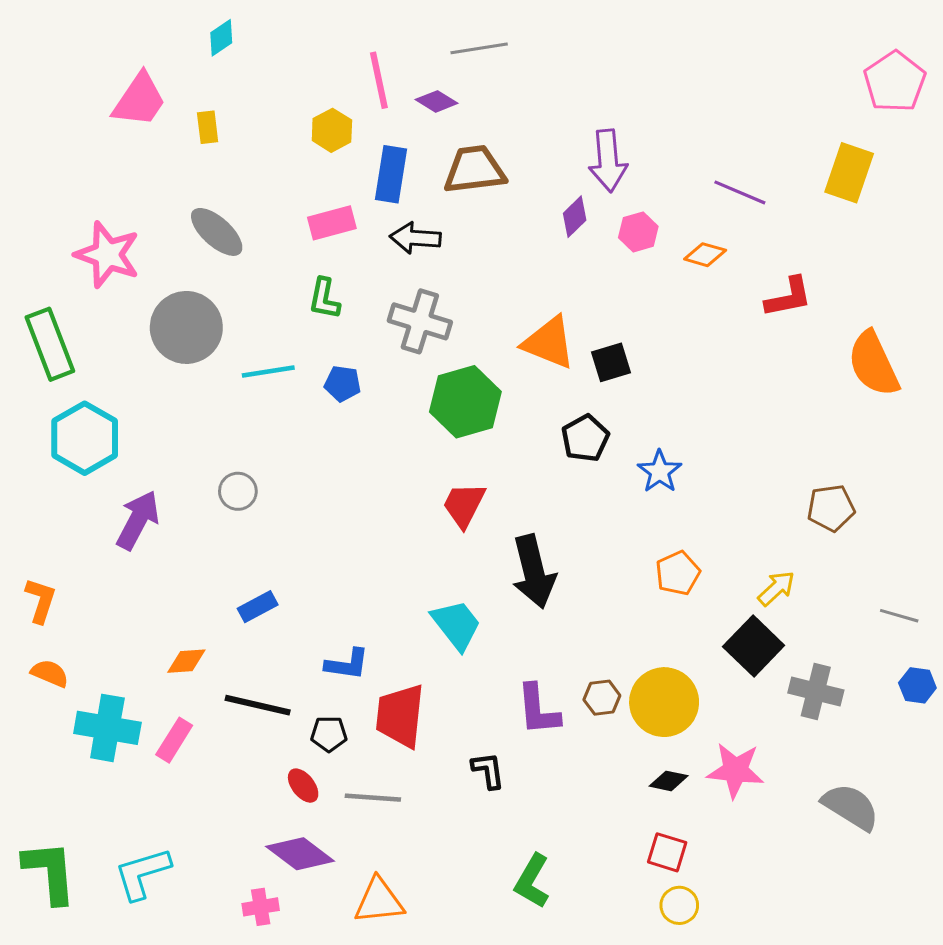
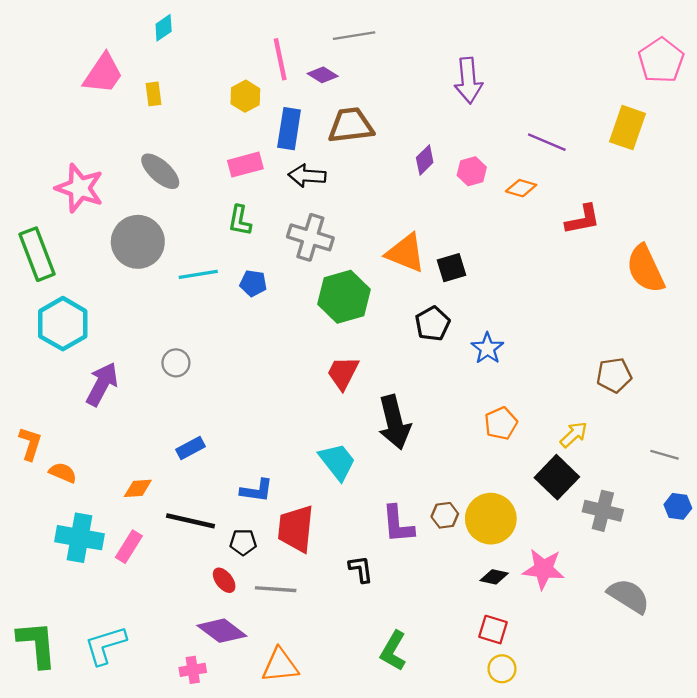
purple arrow: (608, 161) -> (468, 81), moved
orange semicircle: (50, 673) -> (63, 473), moved

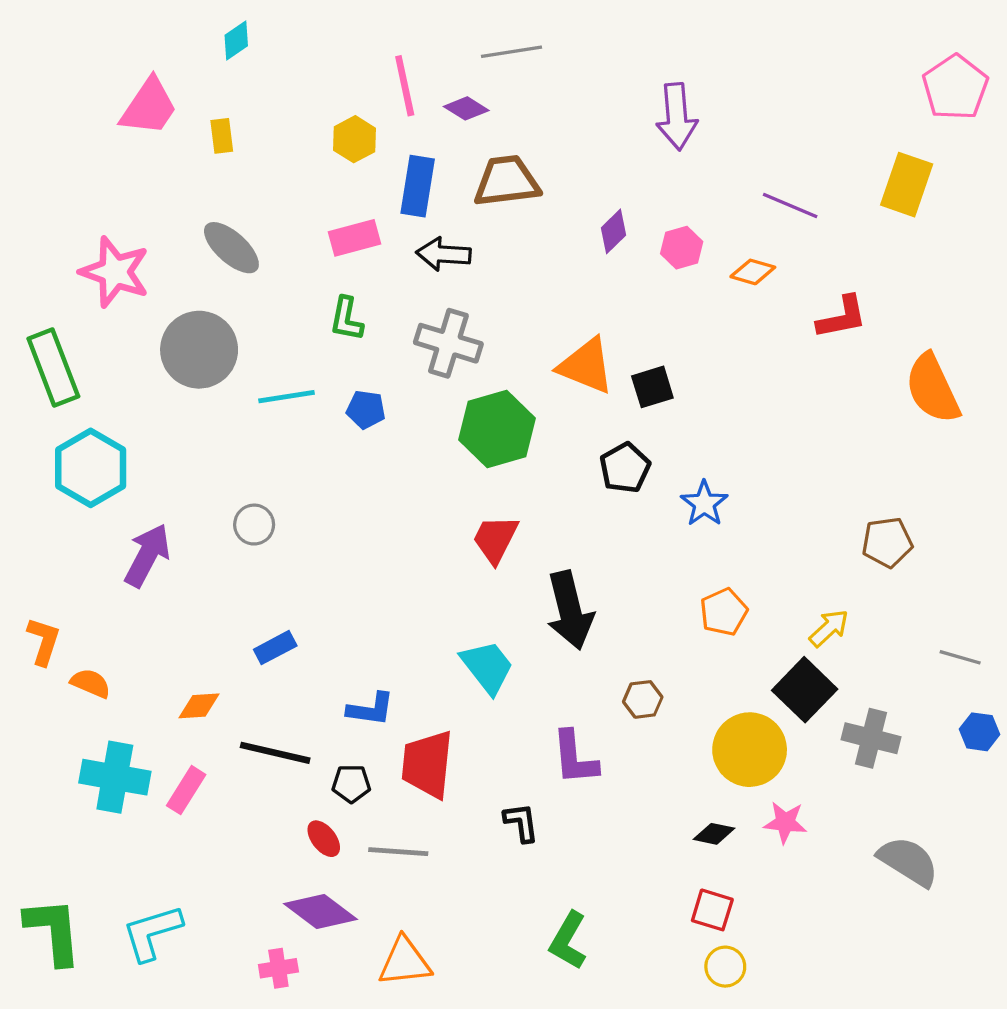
brown hexagon: (445, 515) -> (643, 699), moved
yellow circle: (491, 519) -> (750, 750), moved
pink star: (543, 569) -> (785, 822), size x0.7

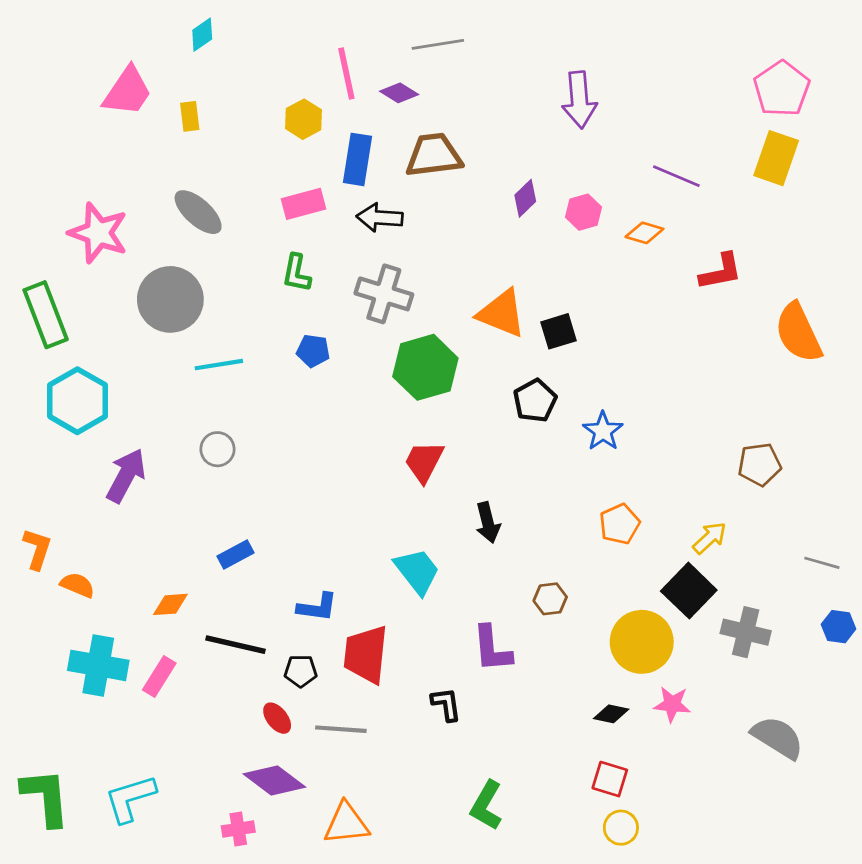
pink pentagon: (955, 87) -> (782, 89), moved
cyan line: (286, 397) -> (219, 365), moved
black arrow: (570, 610) -> (488, 523), size x0.6

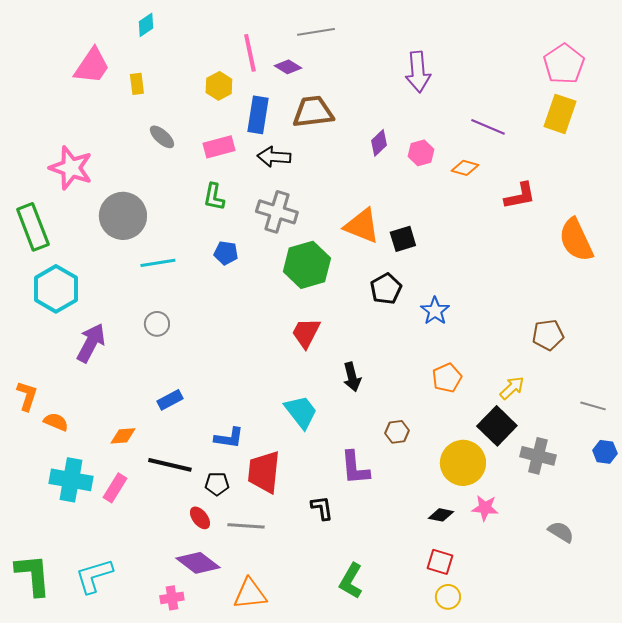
gray ellipse: (198, 212) -> (162, 137), moved, size x0.7
gray semicircle: (778, 738) -> (561, 532), size x0.7

